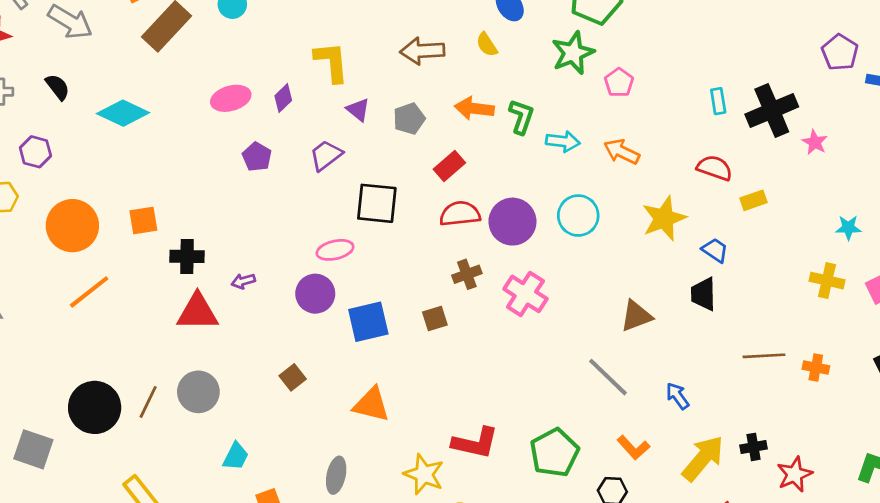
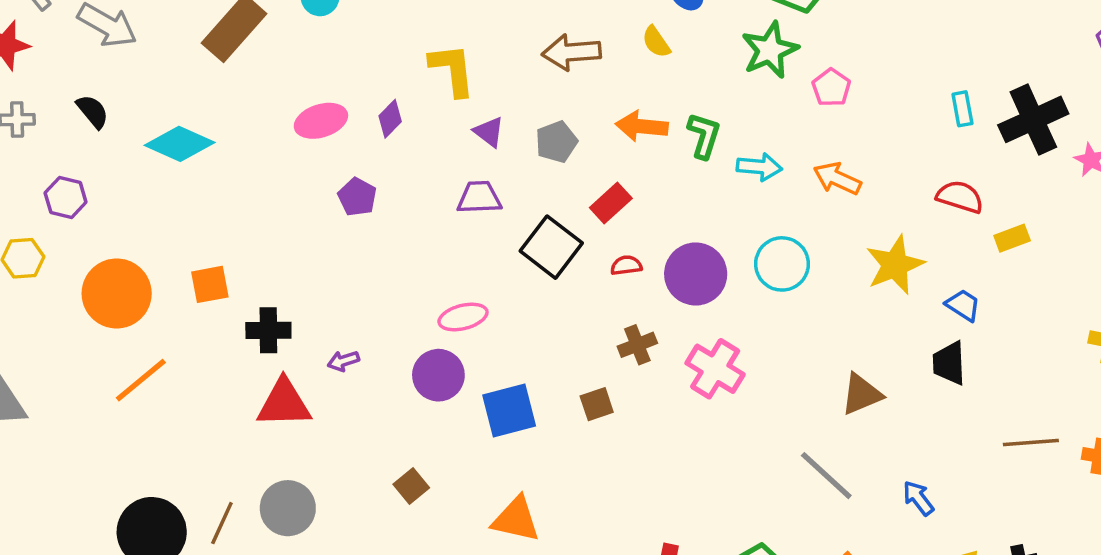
purple trapezoid: (326, 155) -> (479, 197), moved, turned 36
black square: (377, 203) -> (551, 247), moved, turned 33
red semicircle: (460, 214) -> (626, 265), size x0.6

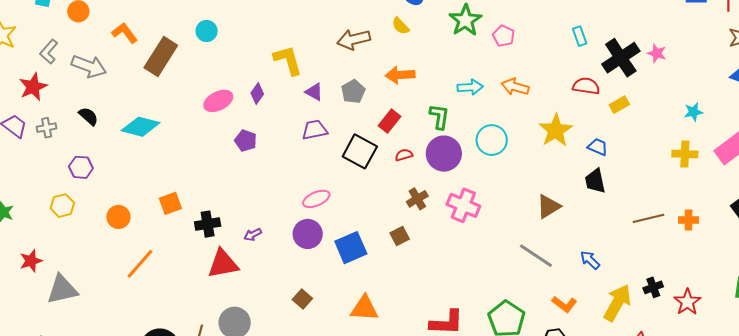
black cross: (1033, 119) -> (621, 58), moved
green L-shape: (704, 136) -> (439, 117), moved
orange circle: (117, 293) -> (118, 217), size x0.6

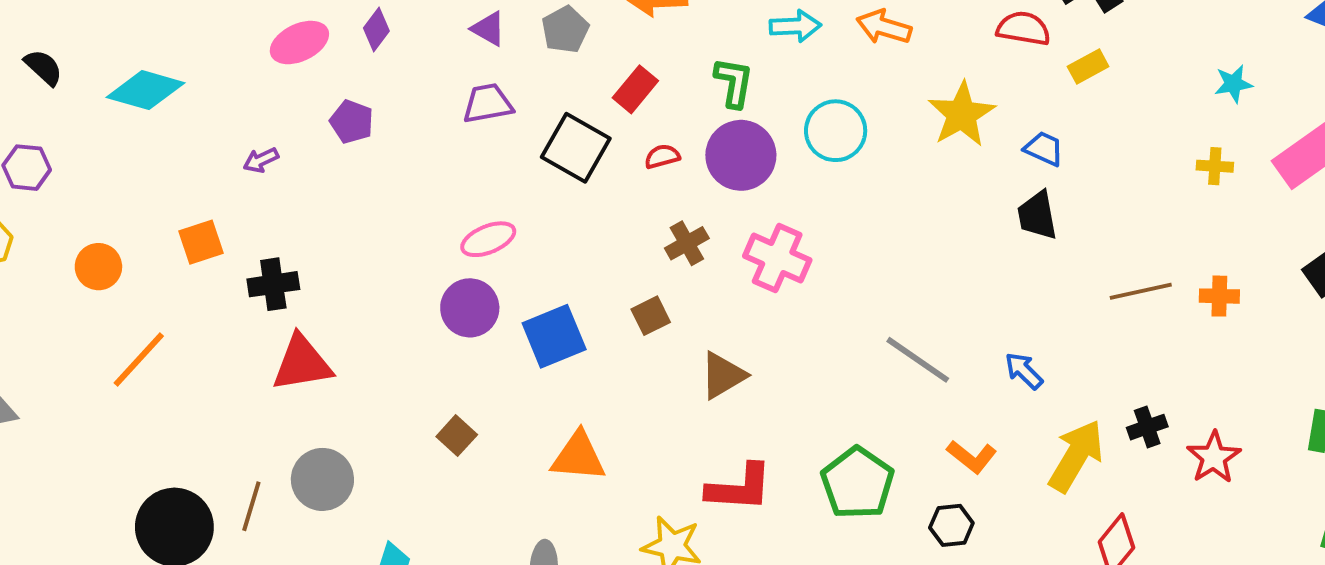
yellow cross: (685, 154) -> (1215, 166), size x0.7
brown triangle: (548, 206) -> (723, 375), moved
purple arrow: (253, 235) -> (261, 160), moved

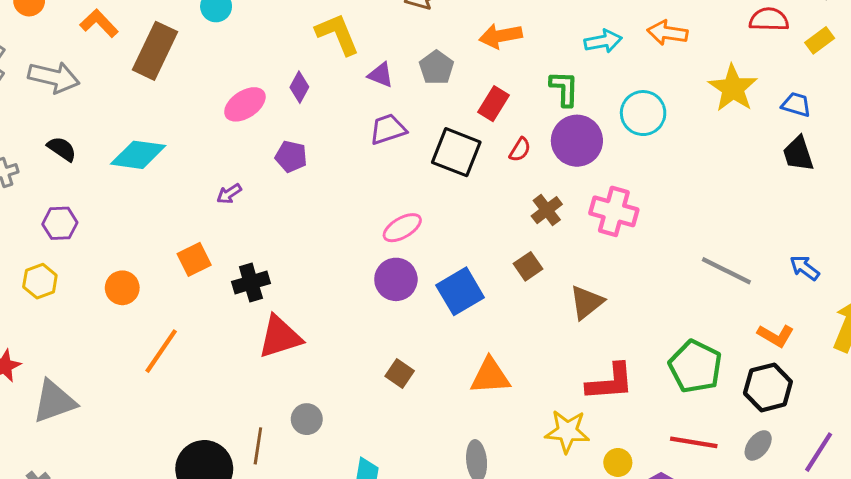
red semicircle: (662, 156) -> (520, 150), turned 145
gray circle: (322, 479) -> (307, 419), size x0.7
black hexagon: (951, 525) -> (768, 387), size x1.5

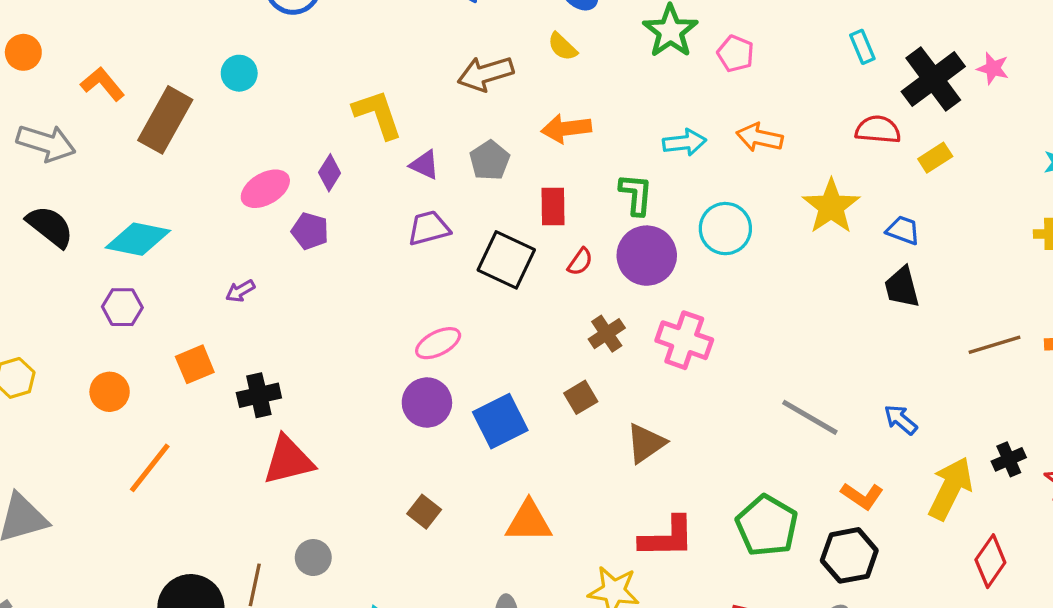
red rectangle: (494, 104) -> (553, 206), turned -36
black semicircle: (62, 149) -> (50, 226), size x1.4
purple pentagon: (291, 156) -> (310, 231), moved
purple hexagon: (60, 223) -> (122, 307), moved

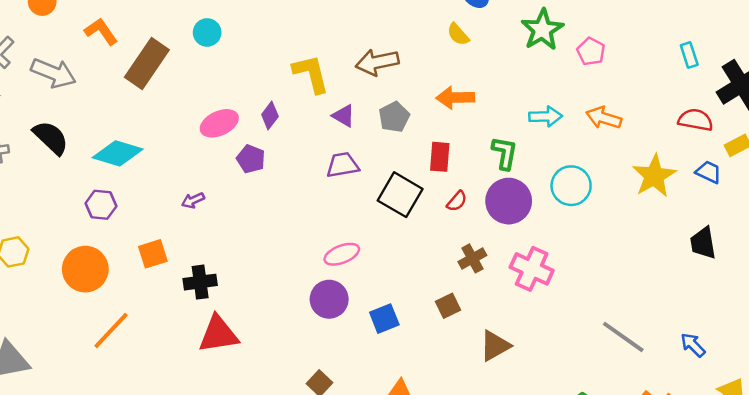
brown arrow: (486, 74) -> (377, 62), moved
blue trapezoid: (903, 230) -> (709, 172), moved
orange circle: (110, 392) -> (85, 269), size x1.5
blue square: (500, 421) -> (384, 319), size x0.7

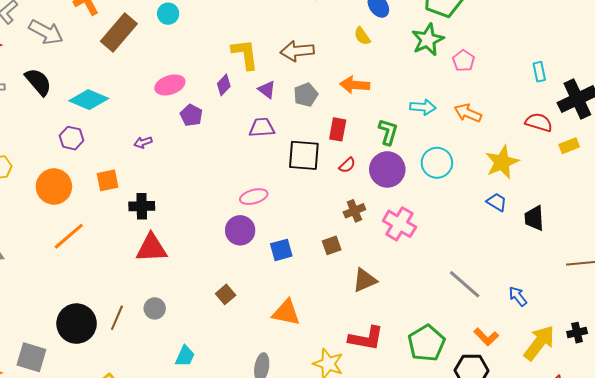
purple diamond: (270, 115) -> (224, 85), moved
blue trapezoid: (709, 172) -> (497, 202), moved
black square: (400, 195) -> (304, 155), turned -32

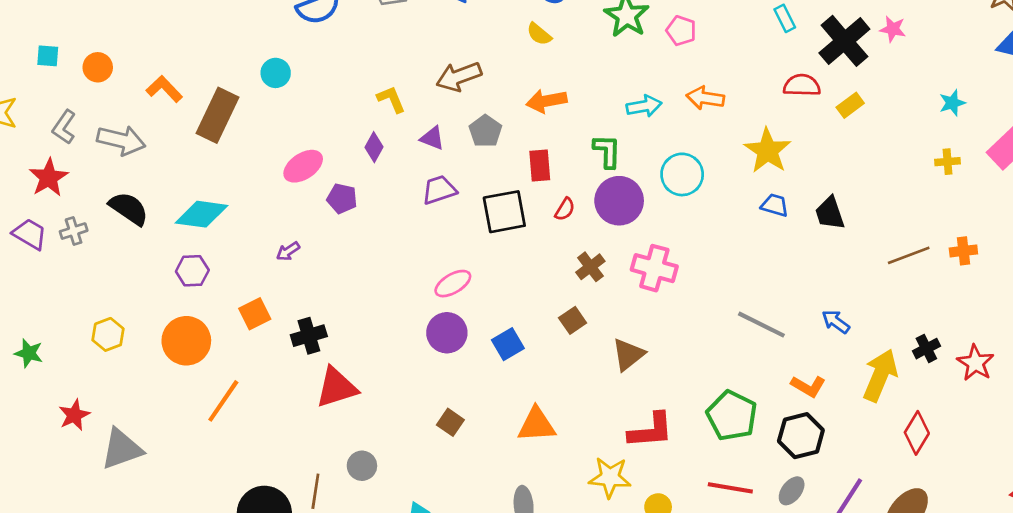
yellow L-shape: (245, 54) -> (391, 99), size x0.7

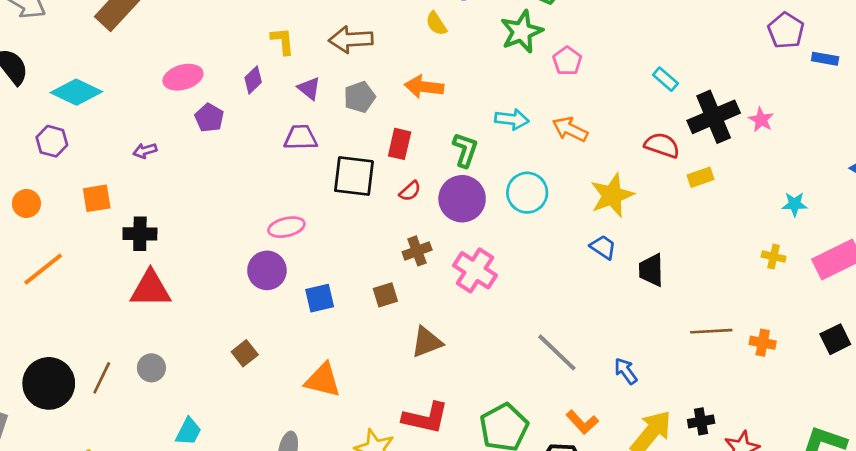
cyan rectangle: (785, 18) -> (665, 79), turned -40
orange circle: (186, 341) -> (26, 204), size x0.6

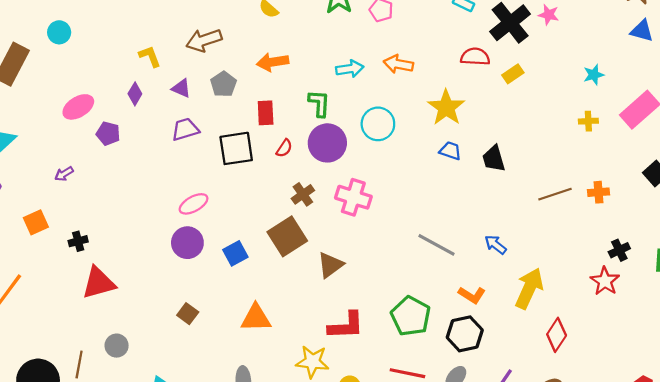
black cross: (140, 234) -> (78, 241), size x0.7
brown square: (385, 295) -> (287, 236), size x1.8
black cross: (701, 421) -> (619, 250), moved

